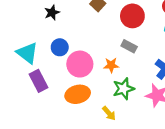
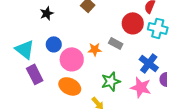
red circle: (132, 16) -> (133, 23), moved
orange star: (111, 65) -> (95, 49), moved
orange ellipse: (78, 94) -> (70, 86), turned 40

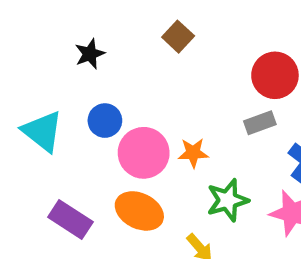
gray rectangle: (116, 43) -> (260, 123), moved, turned -48
orange star: (95, 49) -> (193, 153), moved
purple rectangle: (35, 74) -> (70, 220), moved, turned -30

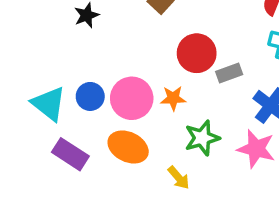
red circle: (275, 75) -> (197, 53), moved
blue circle: (105, 121) -> (90, 96), moved
cyan triangle: (42, 131) -> (49, 104), moved

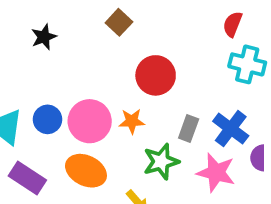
gray rectangle: (229, 73) -> (189, 129), moved, turned -50

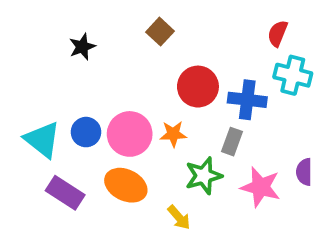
blue cross: (231, 129) -> (247, 100), moved, turned -30

